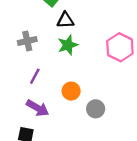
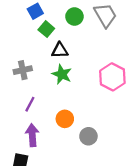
green star: (68, 45) -> (62, 74), turned -30
purple arrow: (38, 108) -> (32, 135), turned -125

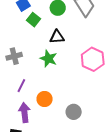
black triangle: (60, 50) -> (57, 37), moved
orange circle: (65, 119) -> (45, 99), moved

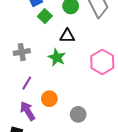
purple arrow: (24, 113) -> (28, 111), turned -30

